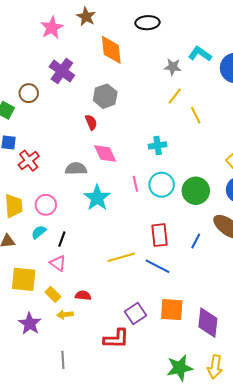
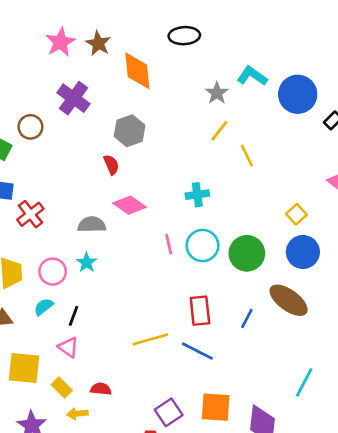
brown star: (86, 17) -> (98, 43), moved
gray star: (173, 67) -> (217, 93), turned 30
pink diamond: (105, 154) -> (130, 205), turned -30
cyan star: (97, 198) -> (87, 262), moved, size x0.6

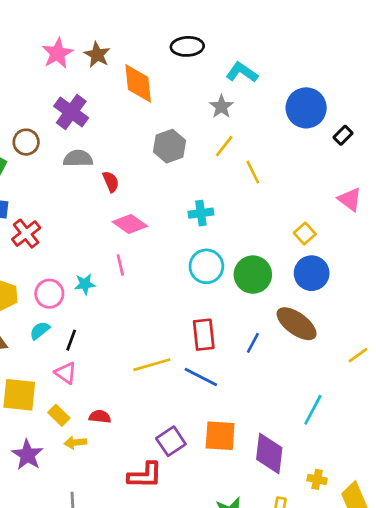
cyan L-shape: (252, 76) -> (242, 72), moved
gray hexagon: (130, 131) -> (170, 146), moved
gray semicircle: (92, 225) -> (78, 158), moved
pink line: (169, 244) -> (120, 265), moved
cyan star: (87, 262) -> (85, 284), turned 30

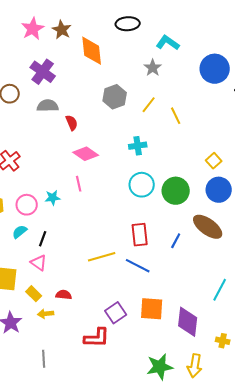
yellow line: (224, 146) -> (149, 105), moved

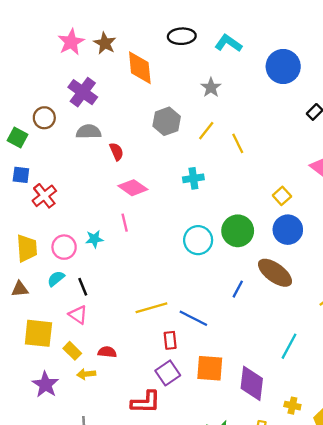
cyan L-shape: (168, 43) -> (228, 43), moved
blue circle: (215, 69) -> (283, 67), moved
cyan circle: (142, 185) -> (198, 240), moved
red rectangle: (140, 235) -> (170, 340), moved, size x0.7
black line: (43, 239) -> (83, 287), turned -42

